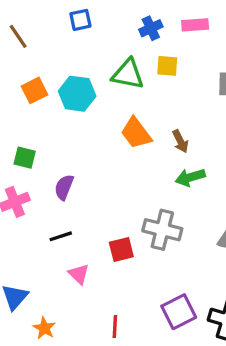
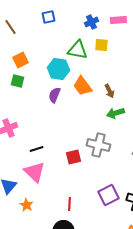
cyan hexagon: (77, 94) -> (58, 69), moved
green square: (25, 158) -> (17, 81), moved
purple semicircle: (64, 187) -> (54, 95), moved
pink triangle: (79, 274) -> (34, 172), moved, size x1.6

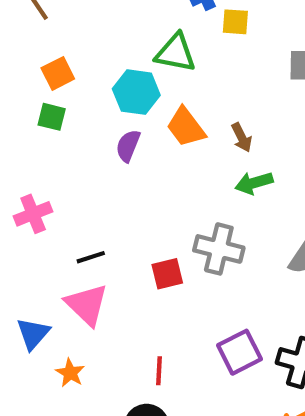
yellow square: (101, 45) -> (235, 22), moved

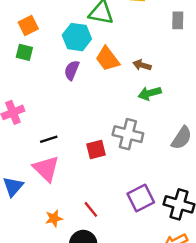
brown arrow: (242, 137) -> (142, 65), turned 132
red line: (159, 371) -> (91, 209), turned -42
orange star: (70, 373) -> (54, 218), moved, turned 30

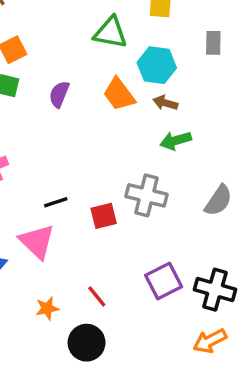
cyan hexagon: (77, 37) -> (157, 65), moved
purple semicircle: (72, 70) -> (59, 94), moved
black line: (49, 139) -> (56, 202), moved

